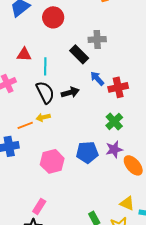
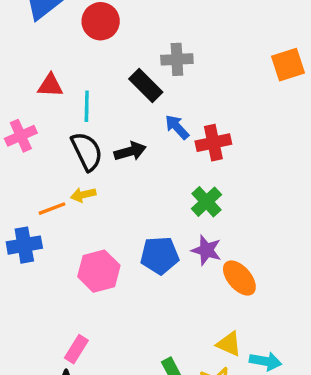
purple star: (114, 149) -> (206, 250), turned 30

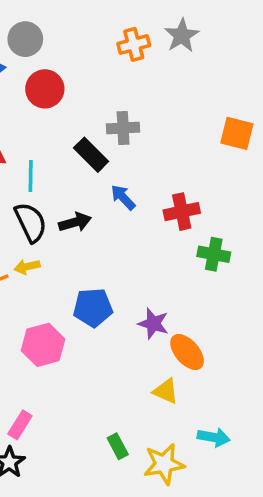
orange square: (288, 65) -> (237, 133), turned 32
red cross: (213, 143) -> (182, 212), moved
green cross: (206, 202) -> (214, 254), moved, turned -36
blue pentagon: (160, 255) -> (93, 308), moved
yellow triangle: (229, 344) -> (166, 391), moved

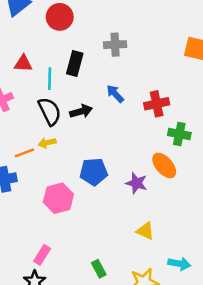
black rectangle: (91, 155) -> (75, 63), moved, turned 60
orange ellipse: (187, 352) -> (164, 165), moved
green rectangle: (118, 446) -> (99, 269), moved

